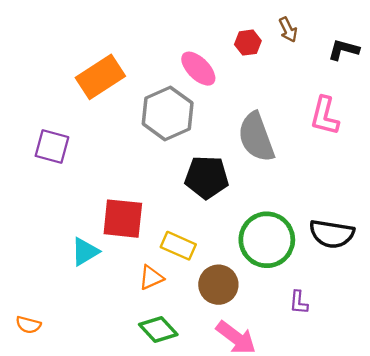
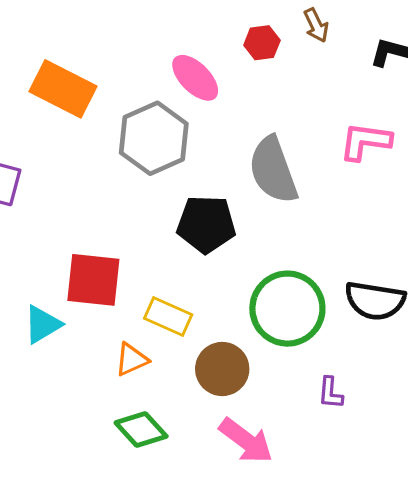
orange rectangle: (100, 77) -> (63, 89), turned 60
pink L-shape: (325, 116) -> (365, 141), turned 84

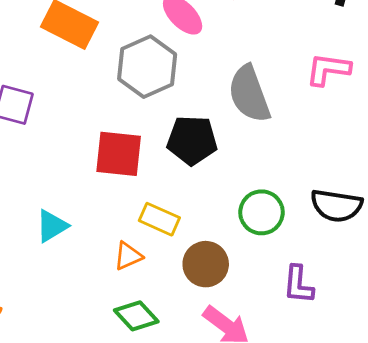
red square: (93, 280) -> (119, 154), moved
green circle: (287, 309) -> (262, 212), size x0.7
purple L-shape: (330, 393) -> (298, 285), size x1.4

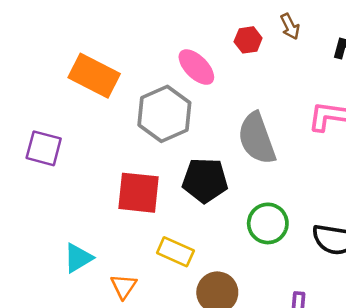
green circle: (262, 212) -> (268, 223), moved
orange triangle: (128, 256) -> (124, 286), moved, turned -32

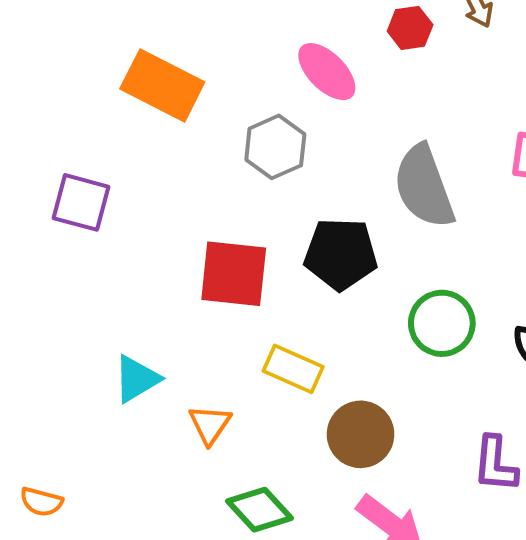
gray hexagon: (164, 114) -> (275, 147), size x0.7

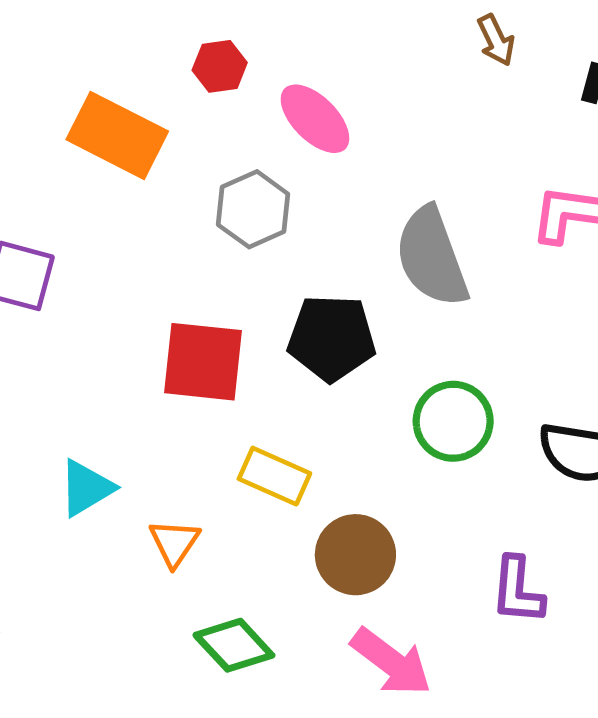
red hexagon: (410, 28) -> (220, 66), moved

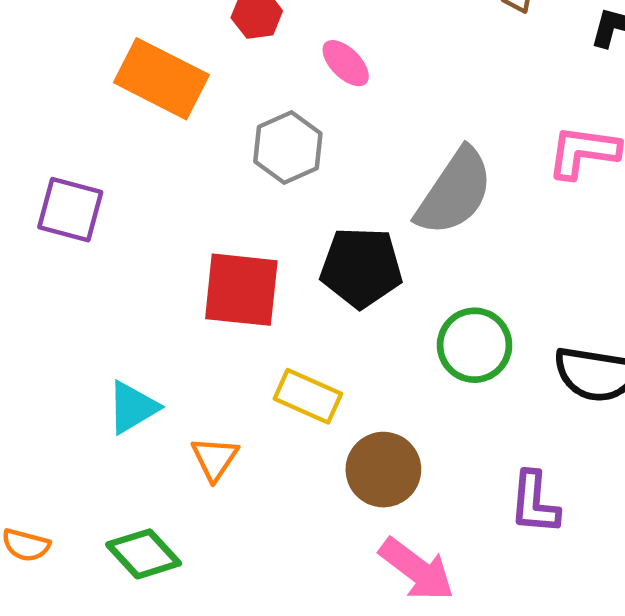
pink ellipse: (315, 119) -> (346, 63), size x0.7
gray semicircle: (432, 257) -> (454, 192), turned -126
green diamond: (234, 645) -> (144, 554), moved

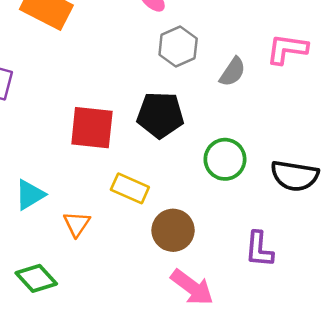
gray hexagon: (288, 148) -> (178, 47), moved
gray semicircle: (454, 192) -> (233, 72), moved, size x0.6

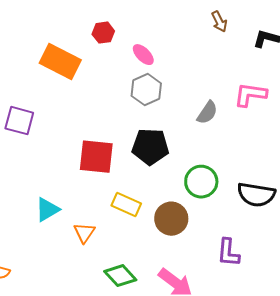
gray hexagon: (178, 47) -> (146, 90), moved
brown circle: (173, 230) -> (171, 219), moved
green diamond: (36, 278) -> (120, 276), moved

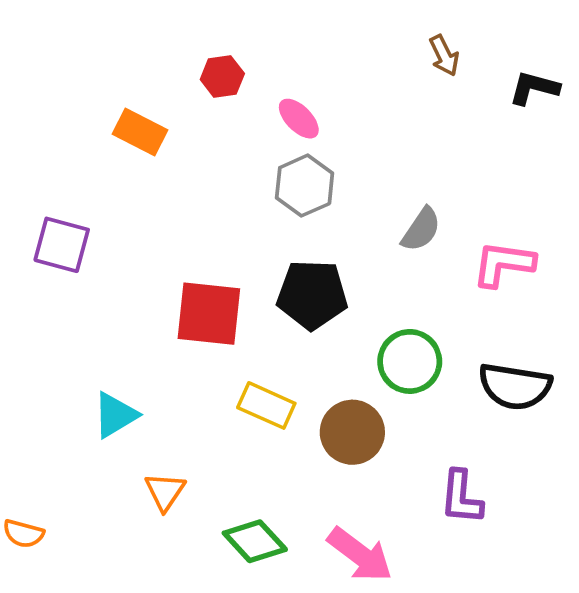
orange rectangle: (60, 62) -> (140, 132), size x0.7
pink L-shape: (250, 95) -> (503, 264), moved
orange triangle: (84, 233) -> (165, 492), moved

